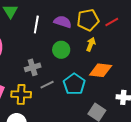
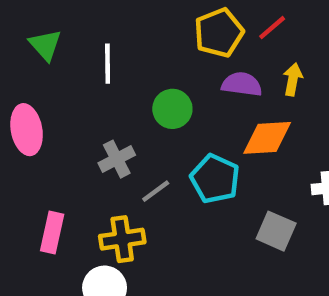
purple semicircle: (63, 22) -> (242, 84), moved
yellow arrow: (91, 44) -> (293, 79), moved
yellow cross: (21, 94) -> (122, 239), moved

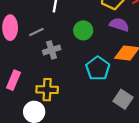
gray line: (156, 191) -> (36, 32), moved

